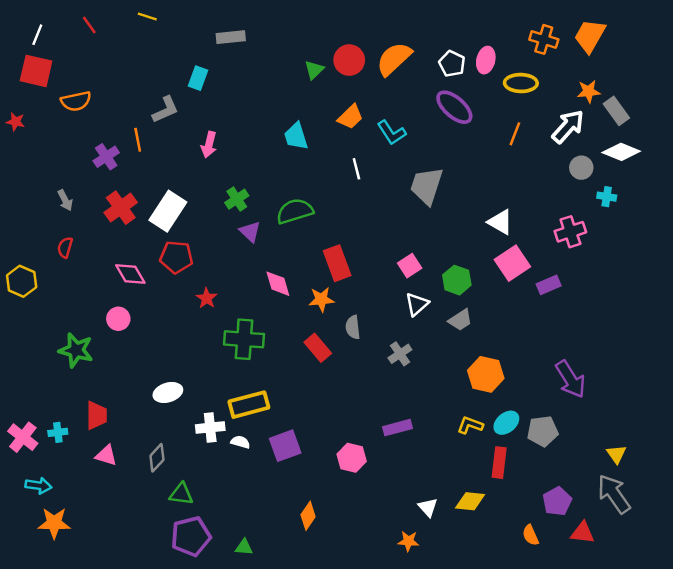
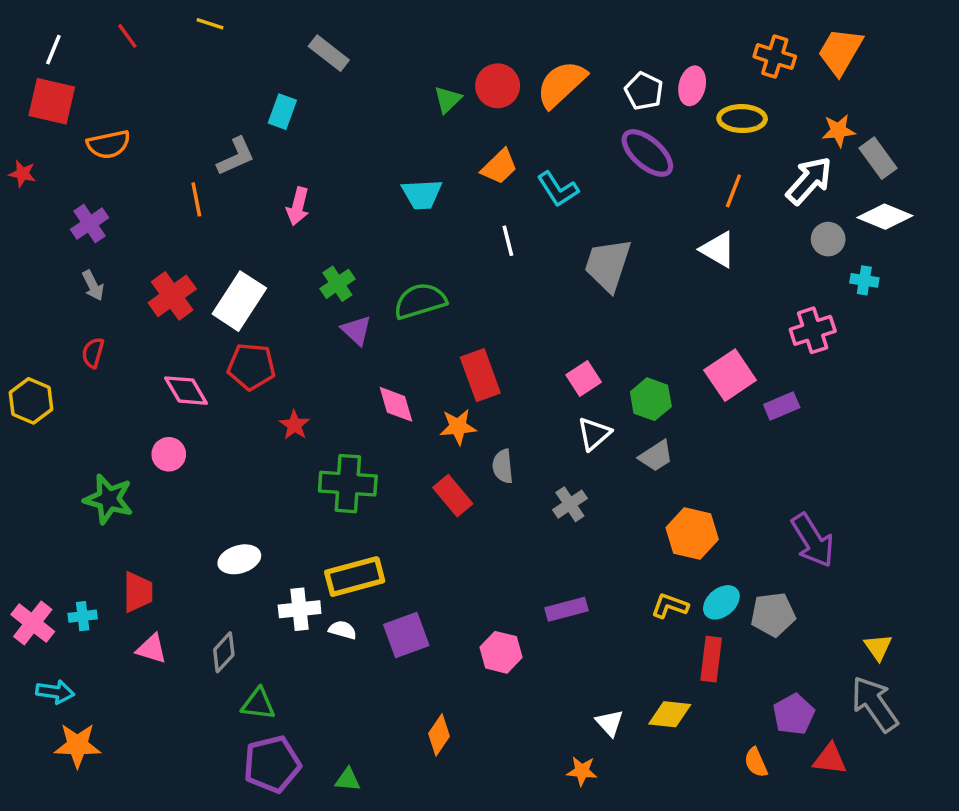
gray rectangle: (231, 37) -> (329, 53), turned 44
cyan trapezoid: (296, 136) -> (422, 194), turned -76
purple cross: (106, 157) -> (90, 224), moved
white triangle: (500, 222) -> (718, 249), moved

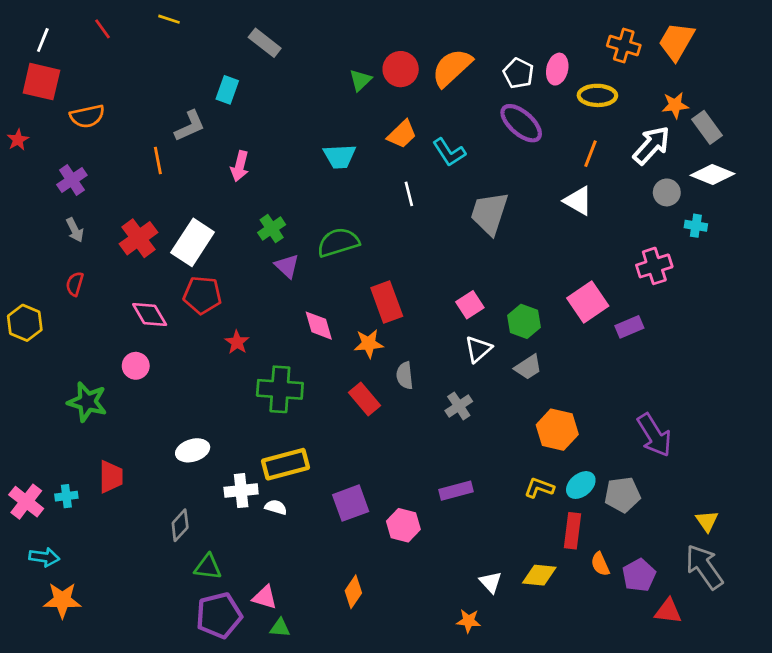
red star: (22, 174) -> (18, 140), turned 30
purple square: (406, 635) -> (351, 503), moved
pink triangle: (152, 649) -> (265, 597), moved
orange semicircle: (756, 762) -> (600, 564), moved

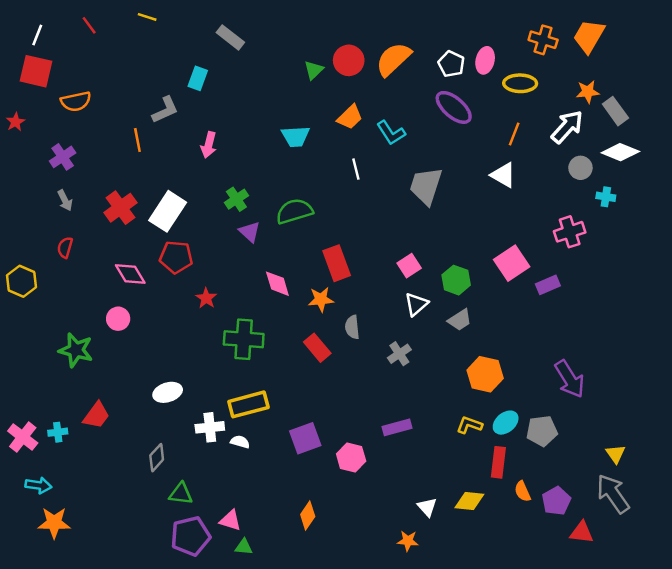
red trapezoid: (111, 477) -> (96, 415), turned 36

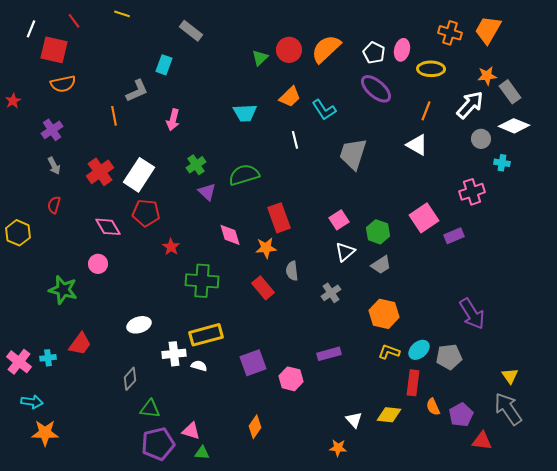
red square: (36, 71) -> (54, 50), moved
orange hexagon: (485, 374) -> (384, 314), moved

